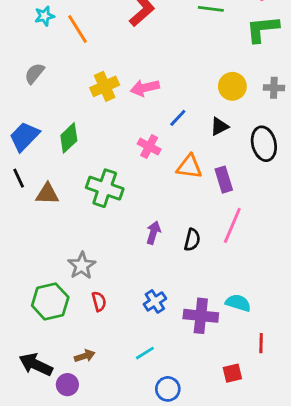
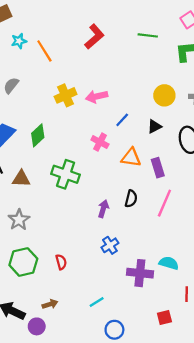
black semicircle: (192, 240) -> (131, 199), moved
gray star: (82, 266) -> (19, 220), moved
blue cross: (155, 301) -> (110, 245), moved

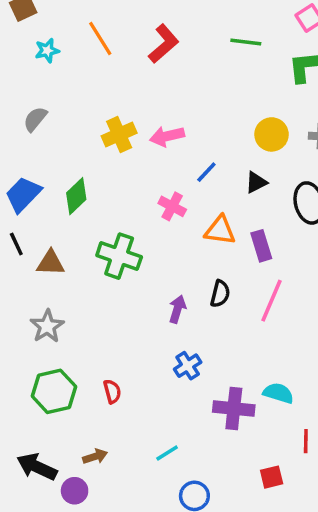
orange line: (44, 51) -> (100, 39), moved

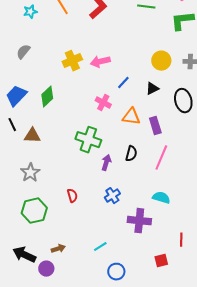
green cross: (119, 256) -> (88, 140), moved
red semicircle: (112, 391) -> (72, 196), moved
cyan semicircle: (278, 393) -> (161, 198), moved

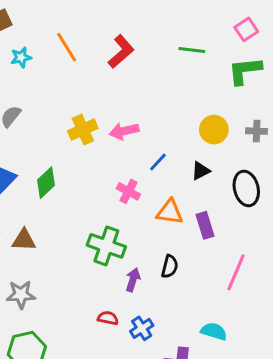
pink line: (161, 158) -> (236, 272), moved
gray star: (30, 173) -> (21, 295), turned 30
red semicircle: (72, 196) -> (108, 318), moved, turned -64

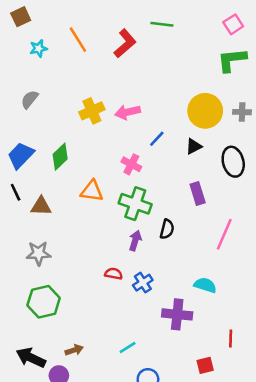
green line: (192, 50) -> (162, 24), moved
yellow circle: (214, 130) -> (205, 111), size x1.4
orange triangle: (170, 212) -> (92, 191), moved
green cross: (106, 246) -> (135, 204), moved

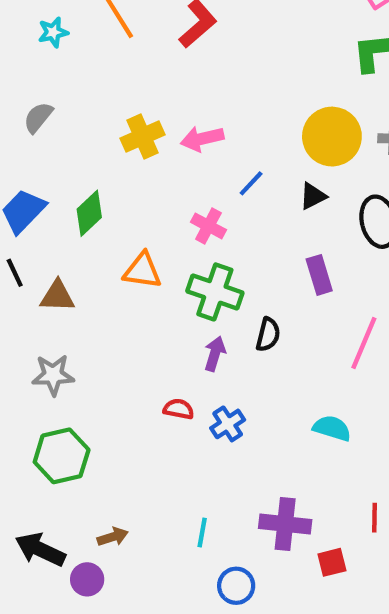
purple cross: (177, 314) -> (285, 524), moved
cyan line: (128, 347) -> (202, 533), turned -48

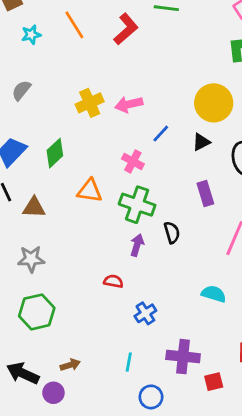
black semicircle: (268, 335) -> (172, 233), turned -30
blue cross: (228, 424) -> (145, 313), moved

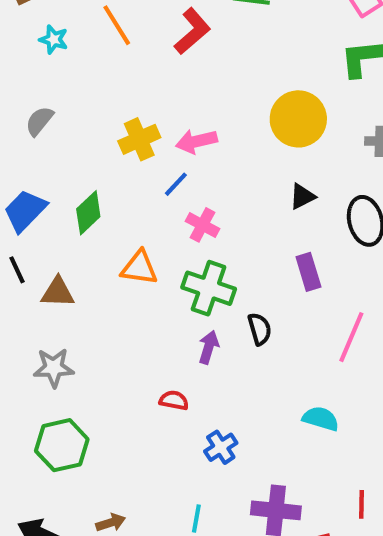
cyan star: (31, 35) -> (54, 39), turned 30
yellow circle: (214, 103) -> (298, 119), moved
blue line: (161, 134) -> (176, 184), moved

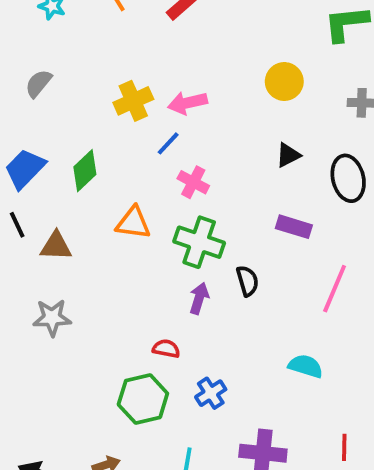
yellow circle: (298, 119) -> (284, 82), size x0.7
purple rectangle: (308, 272) -> (294, 227), turned -56
green hexagon: (62, 445) -> (143, 399), moved

